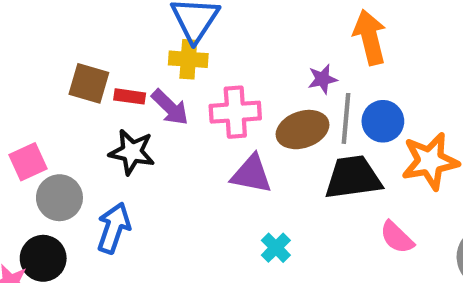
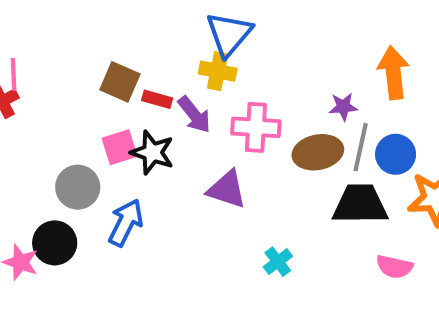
pink square: (28, 162) -> (120, 147), moved
purple triangle: (251, 174) -> (227, 189), moved
pink semicircle: (397, 237) -> (394, 267), turned -39

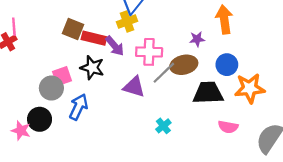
yellow cross: (218, 71) -> (127, 21), turned -30
red rectangle: (157, 99) -> (94, 38), size x1.5
pink square: (120, 147) -> (62, 76), moved
gray line: (361, 147) -> (164, 73), moved, turned 35

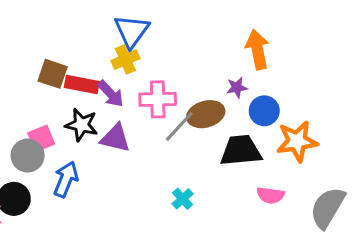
purple star: (197, 39) -> (237, 88), moved
purple triangle: (134, 87) -> (115, 138), moved

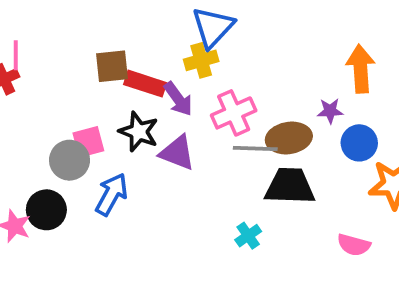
brown square: (53, 74) -> (112, 66), turned -32
pink cross: (158, 99) -> (234, 113), turned -30
gray line: (179, 126) -> (255, 149), turned 42
black trapezoid: (241, 151) -> (290, 186), moved

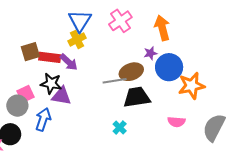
pink cross: (234, 113) -> (120, 21), moved
blue circle: (359, 143) -> (169, 67), size x1.4
purple triangle: (177, 153) -> (61, 96), moved

